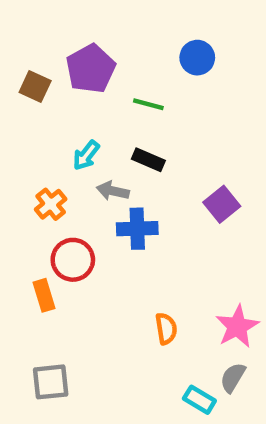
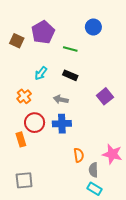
gray arrow: (113, 191) -> (61, 99), moved
blue cross: (137, 229) -> (62, 124), moved
pink star: (237, 326) -> (112, 154), turned -30
gray semicircle: (233, 378) -> (93, 170), moved, turned -32

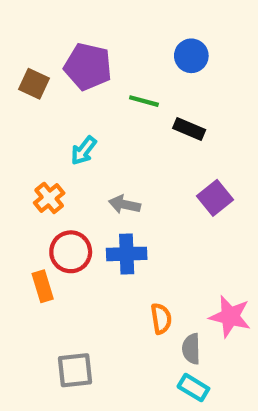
purple pentagon: (43, 32) -> (88, 67), turned -30
black rectangle: (70, 75) -> (189, 129), moved
gray square: (24, 180) -> (75, 370), moved

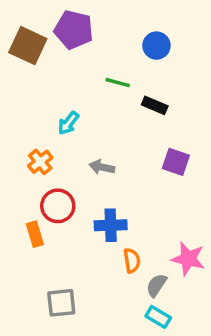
purple pentagon: (88, 67) -> (74, 30), moved
brown square: (34, 84) -> (28, 46), moved, size x1.5
purple square: (215, 198) -> (176, 162), turned -32
blue cross: (127, 254) -> (111, 225), moved
gray semicircle: (191, 349) -> (156, 285), turned 35

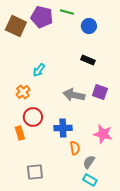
green line: (118, 83) -> (67, 12), moved
gray arrow: (102, 167) -> (74, 95), moved, size x1.5
pink star: (188, 259) -> (103, 134), moved

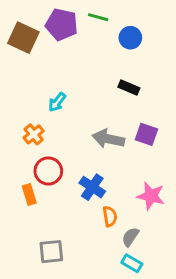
blue cross: (63, 128) -> (92, 187), turned 36

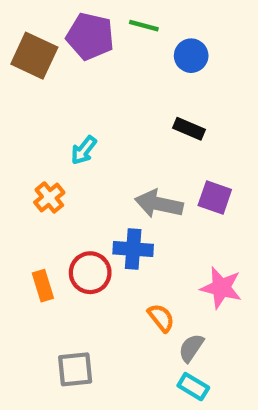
red circle: (48, 171) -> (90, 273), moved
blue cross: (92, 187) -> (133, 249), moved, turned -30
orange semicircle: (110, 216) -> (161, 318), turned -30

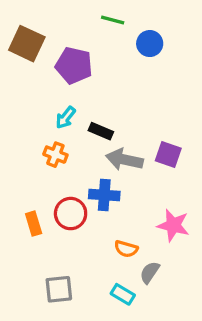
purple pentagon: (90, 36) -> (74, 65), moved
black rectangle: (189, 129) -> (101, 131), moved
orange cross: (49, 197) -> (55, 155), moved, turned -30
orange semicircle: (161, 318) -> (126, 249), turned 145
cyan rectangle: (193, 387) -> (123, 294), moved

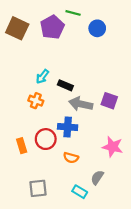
purple pentagon: (74, 65) -> (52, 27), moved, turned 30
orange semicircle: (126, 249) -> (71, 158), moved

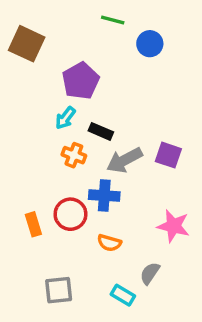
purple pentagon: (52, 27) -> (81, 81), moved
orange cross: (36, 101) -> (74, 155), moved
gray arrow: (81, 104) -> (124, 160), turned -40

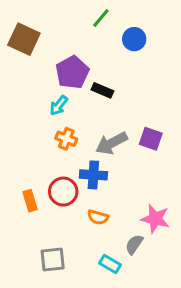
green line: (113, 20) -> (101, 18), turned -65
black rectangle: (101, 131) -> (102, 90), moved
pink star: (173, 226) -> (155, 219), moved

